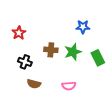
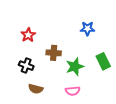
red star: (19, 33) -> (28, 35), moved
green star: (73, 52) -> (75, 67), moved

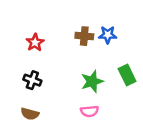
brown cross: (54, 53) -> (84, 36), moved
brown semicircle: (36, 89) -> (30, 114), moved

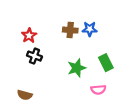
black cross: (32, 80) -> (34, 56), moved
pink semicircle: (89, 111) -> (98, 90), moved

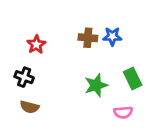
black cross: (34, 56) -> (24, 77), moved
brown semicircle: (25, 95) -> (30, 107), moved

